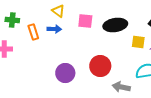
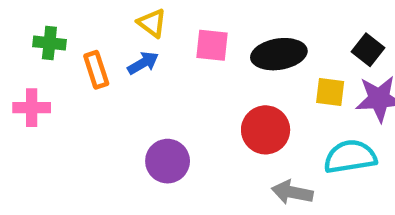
blue arrow: (54, 29) -> (143, 63), turned -32
red circle: (100, 66) -> (266, 130), moved

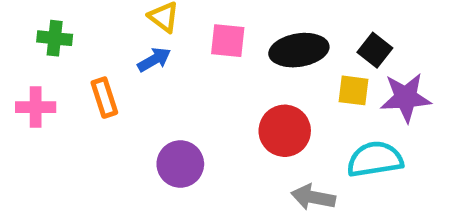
black square: (368, 50) -> (375, 50), moved
orange rectangle: (96, 70) -> (104, 98), moved

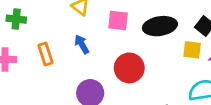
blue arrow: (154, 60) -> (82, 44), moved, turned -90
red circle: (285, 131) -> (129, 68), moved

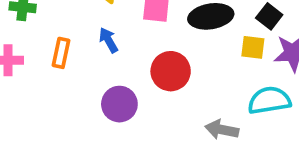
orange rectangle: (46, 54) -> (61, 53), turned 30

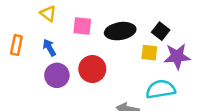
orange rectangle: (61, 53) -> (16, 45), moved
purple circle: (119, 104) -> (57, 75), moved

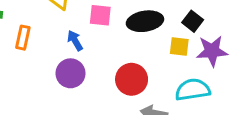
blue arrow: (49, 48) -> (75, 41), moved
red circle: (92, 69) -> (132, 79), moved

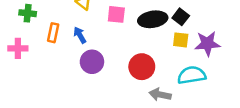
black square: (193, 21) -> (181, 17), moved
blue arrow: (75, 41) -> (80, 35), moved

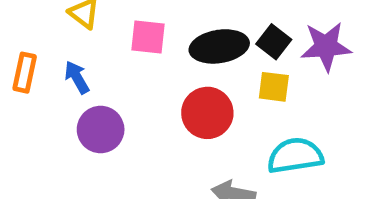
purple star: (207, 44) -> (326, 46), moved
red circle: (142, 67) -> (207, 113), moved

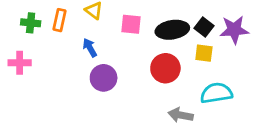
orange rectangle: (25, 73) -> (59, 20), moved

